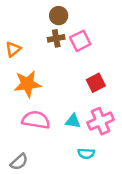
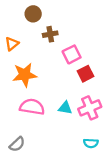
brown circle: (59, 16) -> (33, 14), moved
pink square: (80, 41) -> (72, 54), moved
cyan semicircle: (86, 153) -> (91, 143), moved

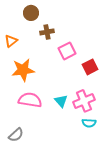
red square: (85, 74) -> (90, 67), moved
cyan triangle: (65, 108) -> (61, 101), turned 40
cyan semicircle: (91, 143) -> (89, 123), moved

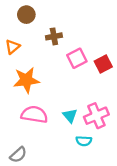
brown circle: (31, 13) -> (26, 15), moved
red square: (90, 67) -> (103, 64), moved
cyan semicircle: (89, 123) -> (84, 141), moved

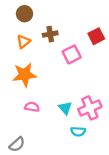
orange triangle: (13, 47) -> (23, 42), moved
red square: (103, 64) -> (96, 36), moved
pink semicircle: (34, 115) -> (32, 107), size x0.6

